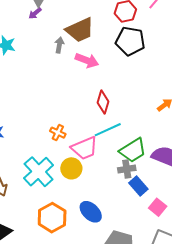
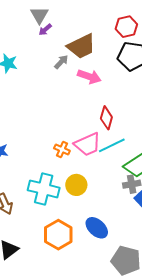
purple arrow: (35, 13) -> (45, 30), moved
gray arrow: (59, 45) -> (61, 62), turned 35
pink trapezoid: (84, 148) -> (87, 144), moved
cyan cross: (39, 172) -> (44, 189), turned -32

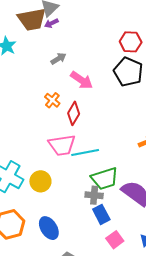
brown trapezoid: (81, 46) -> (32, 19), moved
red diamond: (106, 118) -> (74, 113), moved
orange cross: (62, 149) -> (52, 100), moved

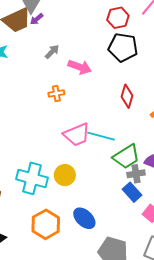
orange cross: (52, 100) -> (56, 93), turned -35
red diamond: (74, 113) -> (127, 96), moved
cyan line: (85, 152) -> (101, 136), turned 40
gray cross: (94, 195) -> (136, 174), moved

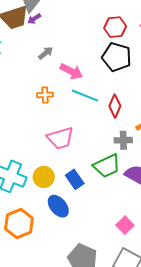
cyan line: (101, 136) -> (85, 96), moved
gray cross: (136, 174) -> (123, 140), moved
blue rectangle: (132, 192) -> (75, 179), moved
blue ellipse: (84, 218) -> (58, 206), moved

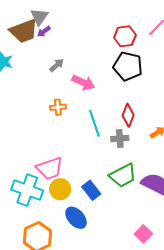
cyan line: (85, 96) -> (94, 123), moved, turned 52
pink trapezoid: (60, 138) -> (50, 168), moved
gray cross: (123, 140) -> (120, 138), moved

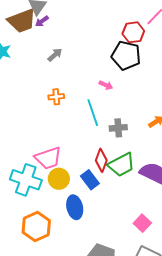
red hexagon: (125, 36) -> (133, 32), moved
pink arrow: (83, 82) -> (106, 85), moved, size x0.6
red diamond: (128, 115) -> (101, 160), moved
blue ellipse: (76, 218) -> (75, 207), turned 30

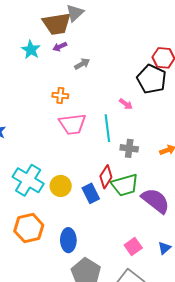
purple arrow: (42, 21) -> (60, 47), moved
orange cross: (56, 97) -> (60, 96), moved
pink trapezoid: (48, 158) -> (73, 124), moved
blue ellipse: (75, 207) -> (68, 240), moved

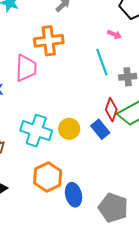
orange cross: (60, 96) -> (49, 41), size x1.8
pink trapezoid: (73, 124) -> (26, 68), moved, turned -68
blue ellipse: (68, 240) -> (74, 195), moved

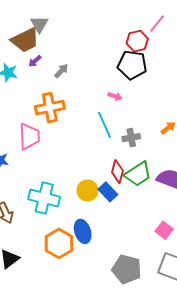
yellow circle: (69, 129) -> (88, 190), moved
blue ellipse: (74, 195) -> (83, 231), moved

